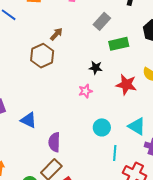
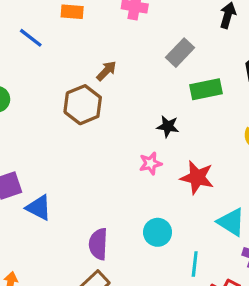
red star: (126, 85) -> (197, 177), moved
blue triangle: (28, 120) -> (39, 208), moved
cyan circle: (102, 127) -> (158, 232), moved

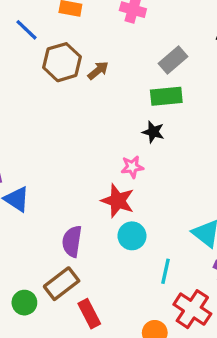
green rectangle: (206, 89) -> (166, 96), moved
brown hexagon: (83, 105) -> (62, 62), moved
red star: (197, 177) -> (118, 201), moved

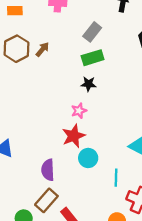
red star: (118, 201) -> (74, 136), turned -30

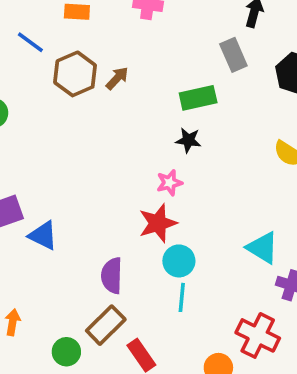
gray rectangle: (92, 32) -> (233, 55), moved, turned -66
cyan line: (116, 178) -> (182, 297), moved

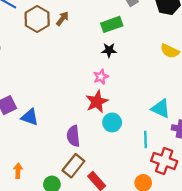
cyan line: (182, 297) -> (146, 140), moved

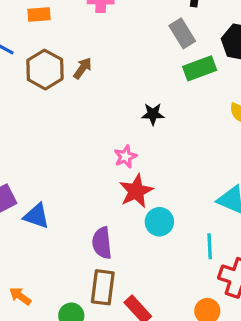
green rectangle: (112, 24) -> (200, 68), moved
pink star: (101, 77) -> (125, 157), moved
brown rectangle: (73, 166) -> (103, 287), turned -30
orange arrow: (18, 171) -> (20, 296), turned -56

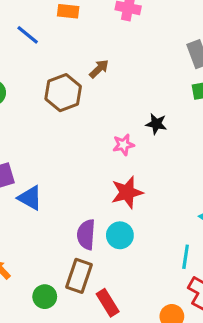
brown hexagon: (45, 70) -> (63, 93), moved
pink star: (125, 157) -> (123, 145), moved
cyan circle: (159, 222) -> (120, 235), moved

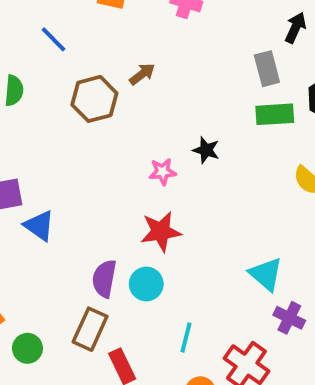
blue line: (28, 35) -> (53, 39), moved
cyan line: (186, 257) -> (186, 338), moved
green circle: (45, 297) -> (27, 348), moved

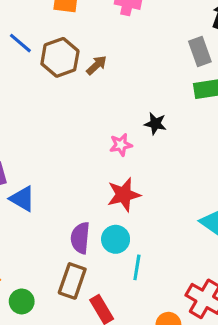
brown hexagon: (94, 99) -> (60, 57), moved
cyan line: (186, 338) -> (137, 267), moved

